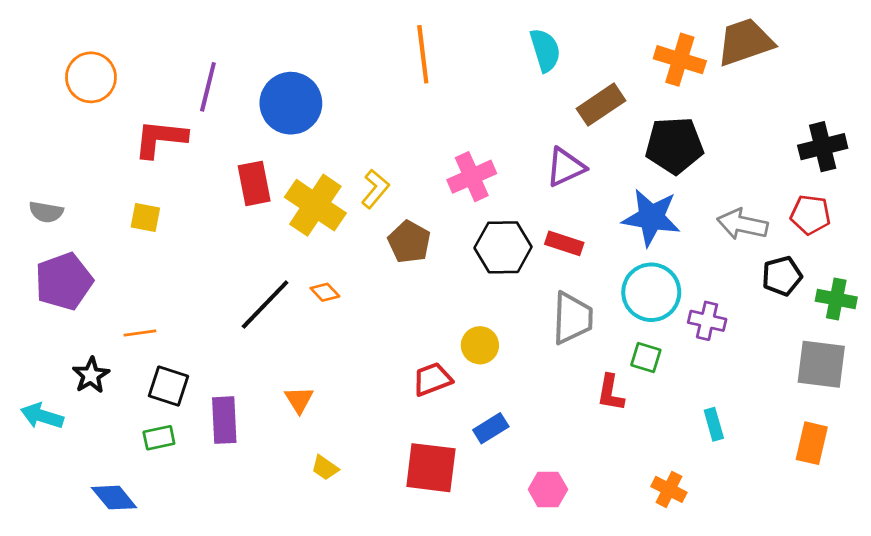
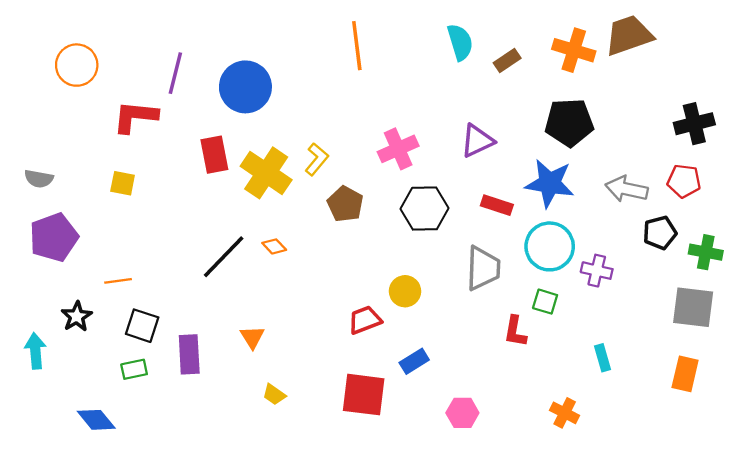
brown rectangle: (601, 105) -> (507, 60), moved, size x0.7
red rectangle: (564, 243) -> (497, 205), moved
cyan arrow: (42, 416) -> (35, 351), turned 68

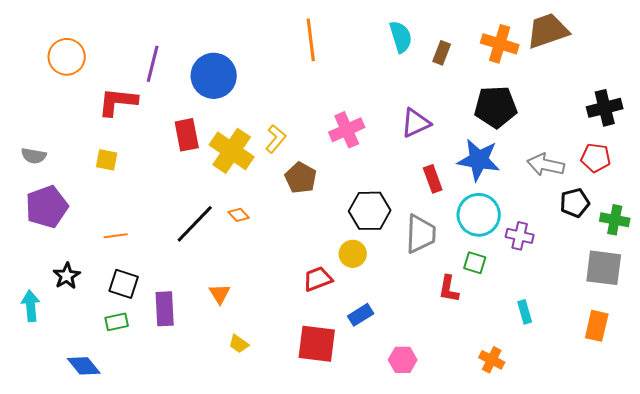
brown rectangle: (507, 60) -> (442, 53), turned -35
red rectangle: (497, 205) -> (433, 179), turned 52
black hexagon: (425, 209) -> (370, 211), moved
orange line: (118, 281) -> (116, 236), moved

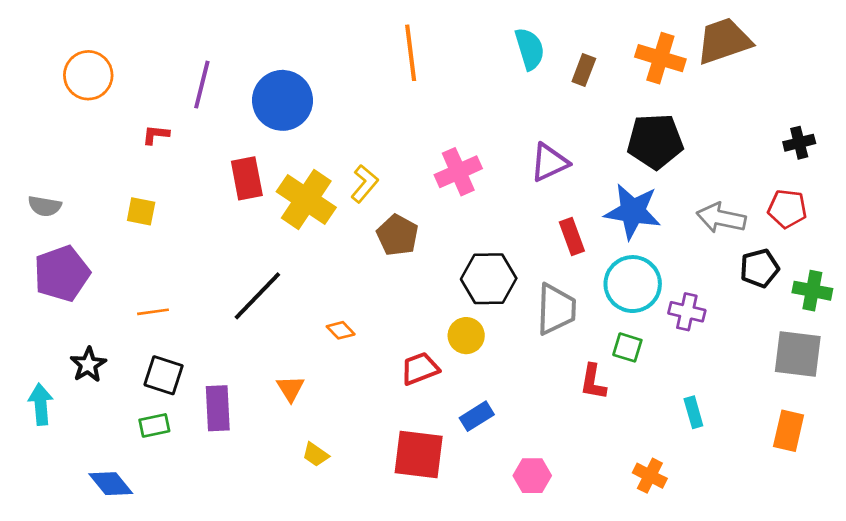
red L-shape: (118, 102) -> (156, 135), size x0.5
black cross: (605, 108) -> (799, 143), size x0.7
orange diamond: (239, 215) -> (341, 330), moved

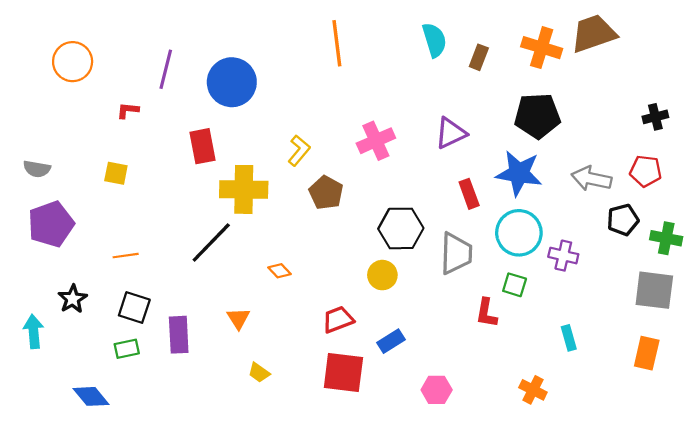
yellow cross: (306, 199) -> (244, 189), moved, turned -33
red trapezoid: (420, 369) -> (338, 319), moved

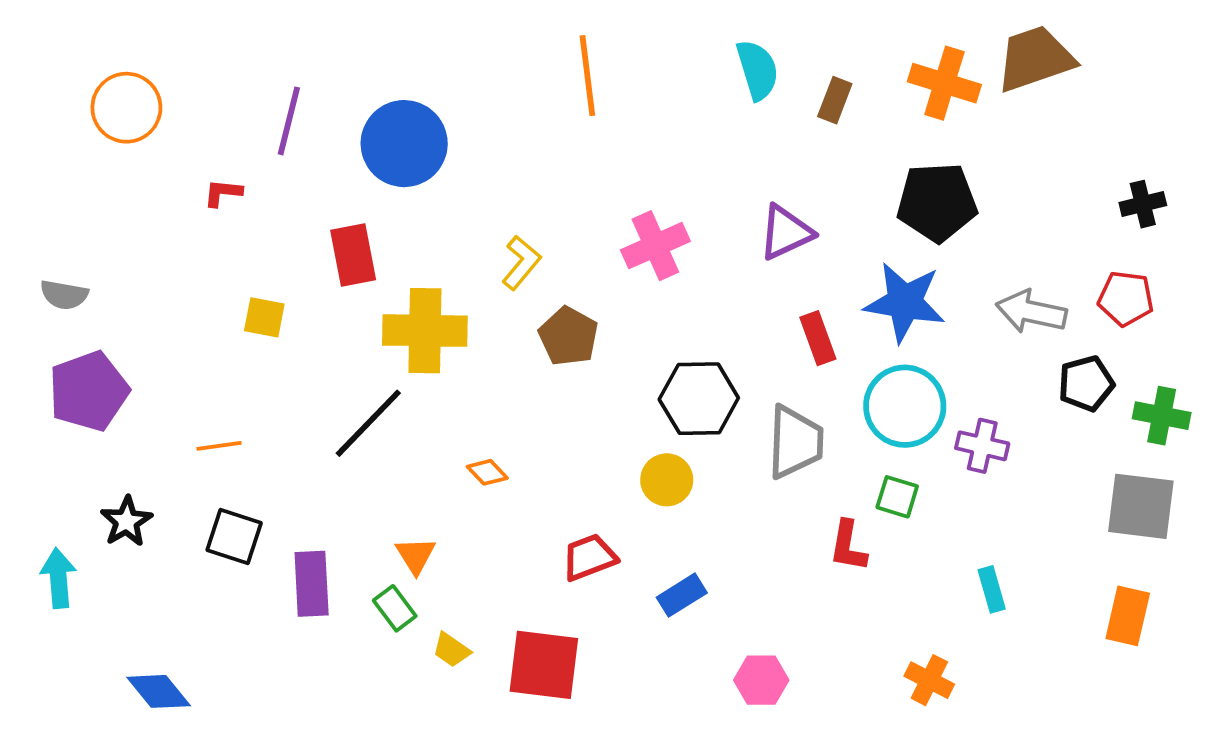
yellow square: (116, 173) -> (264, 317), moved
green rectangle: (127, 349) -> (395, 608), moved, turned 65
red square: (343, 373) -> (544, 665), moved

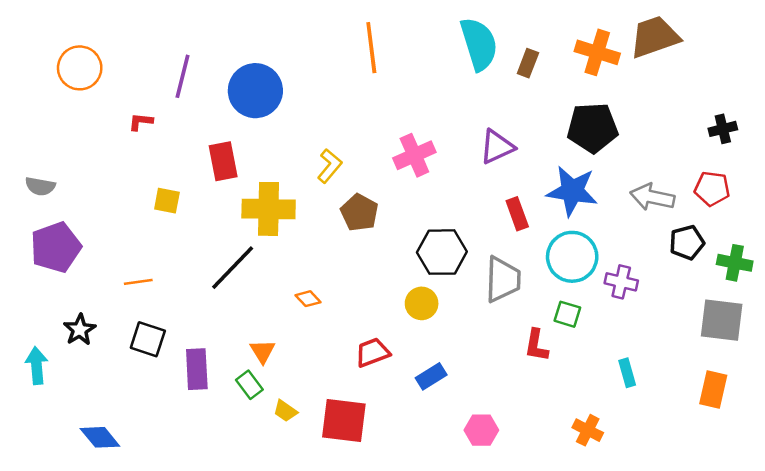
cyan semicircle: (757, 70) -> (479, 44), size x1.4

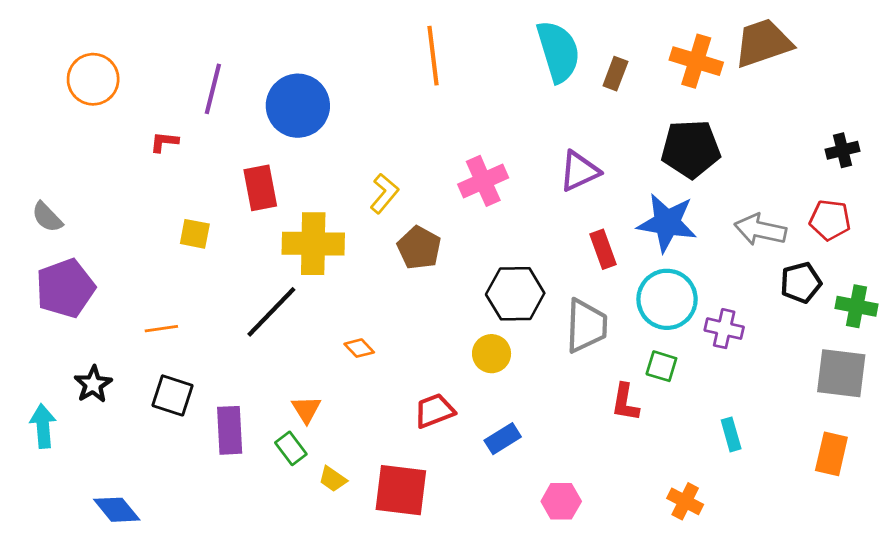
gray semicircle: (40, 186) -> (47, 217), turned 36

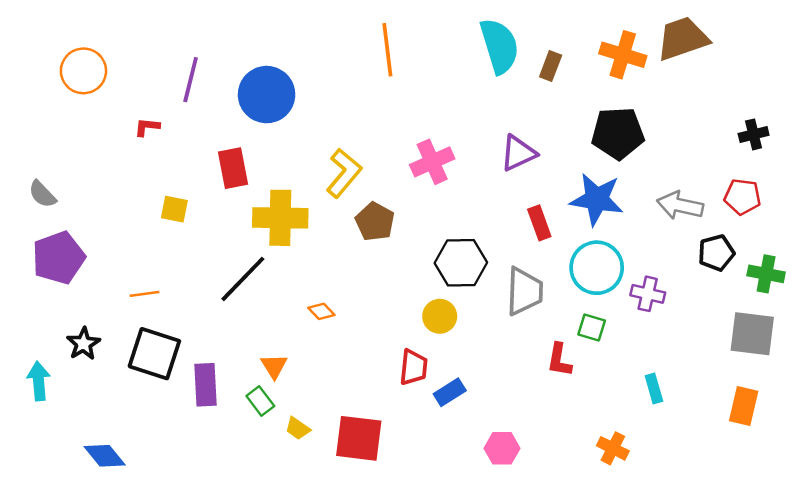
yellow L-shape: (384, 193) -> (344, 173), size x1.4
black square: (173, 395) -> (154, 354), size x1.4
red trapezoid: (434, 411) -> (414, 367), moved, turned 117

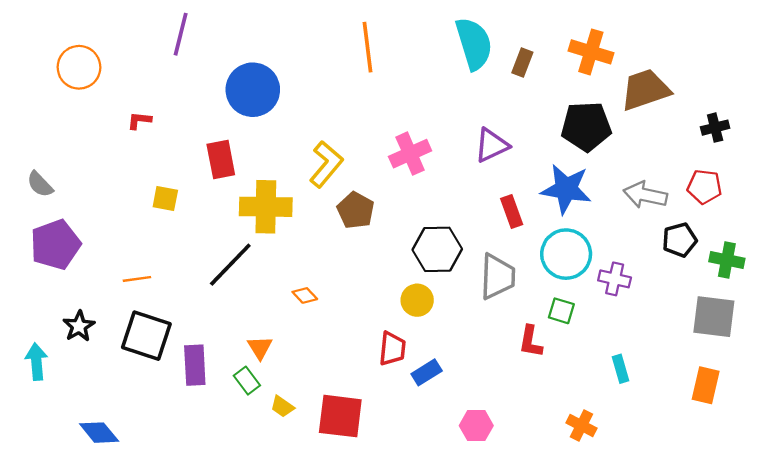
brown trapezoid: (683, 39) -> (645, 90), moved
purple line: (191, 80) -> (181, 34), moved

